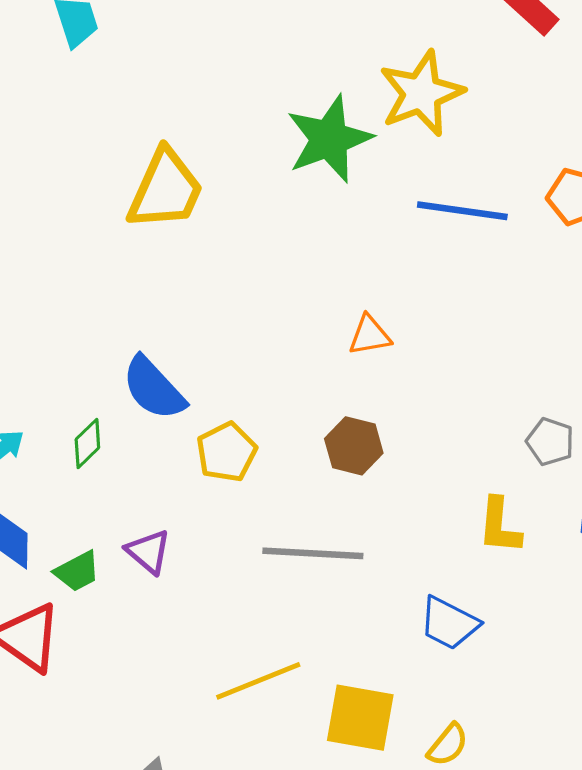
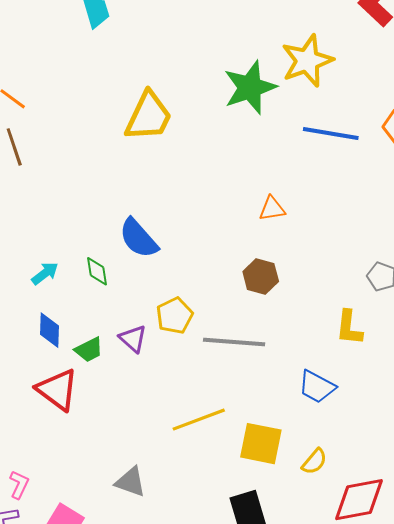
green diamond: (87, 443) -> (97, 271), turned -56
yellow pentagon: (227, 452) -> (175, 316), moved

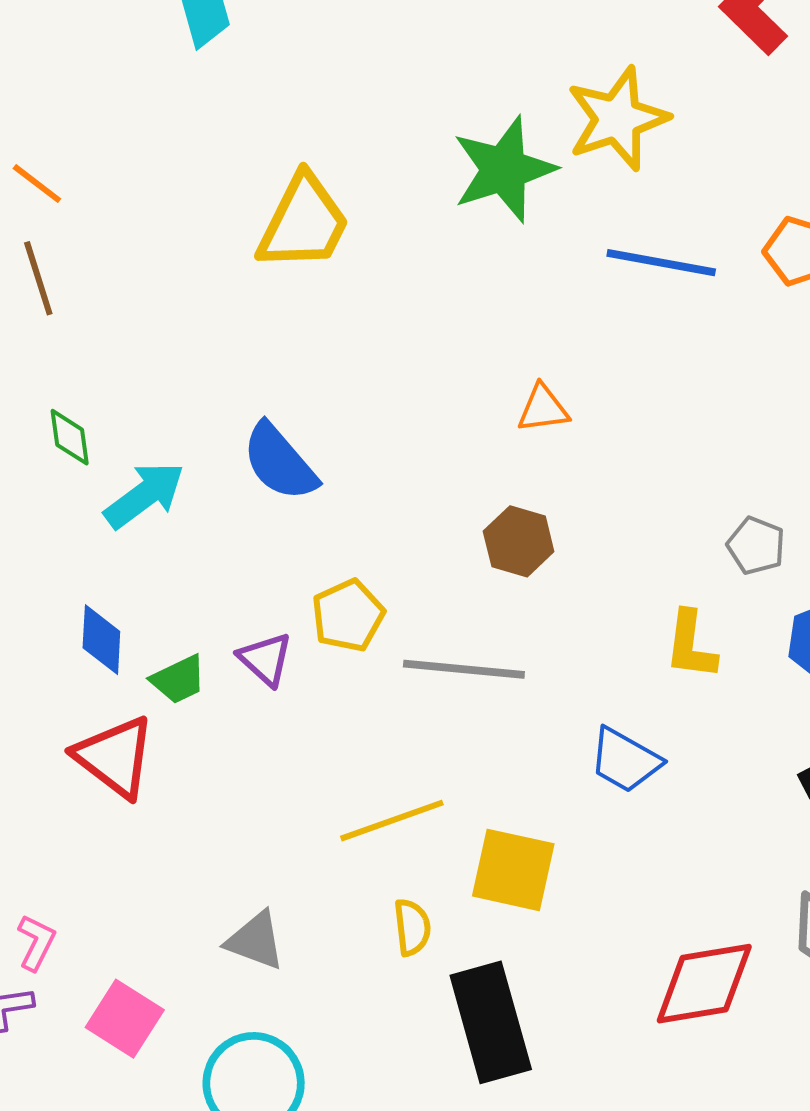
green diamond: (97, 271) -> (70, 437), moved
cyan arrow: (45, 273) -> (145, 495), moved, size x1.5
yellow semicircle: (314, 462) -> (412, 927), moved, turned -48

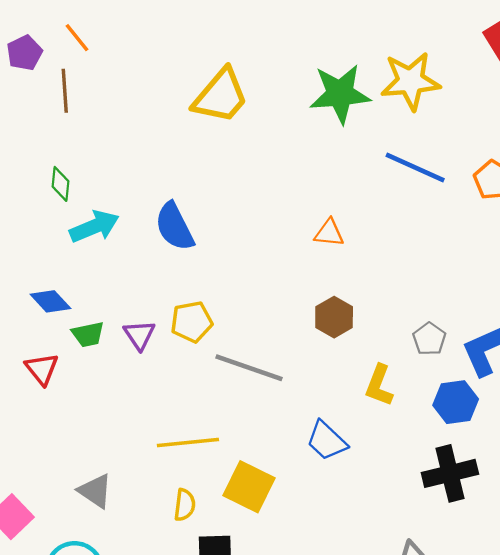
brown hexagon: (519, 541) -> (334, 317), moved
blue diamond: (101, 640) -> (50, 301), turned -60
red triangle: (115, 757) -> (42, 369), size x0.7

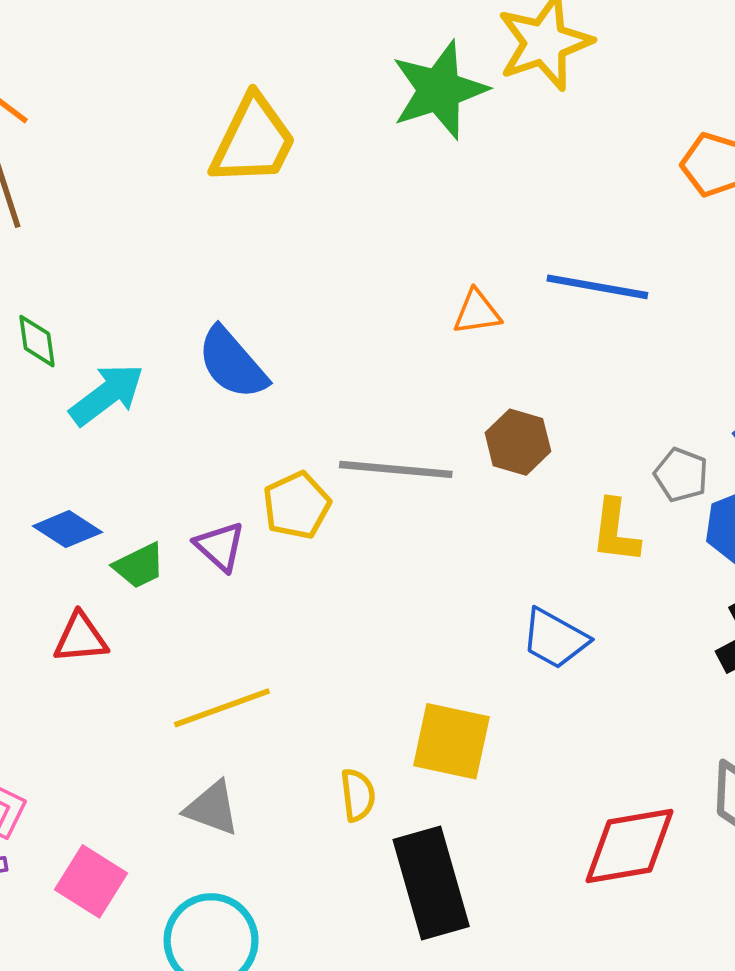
blue line: (415, 168) -> (597, 287), moved
gray pentagon: (429, 339) -> (681, 475), moved
gray line: (249, 368) -> (396, 469), moved
red triangle: (42, 369) -> (81, 638), turned -42
yellow line: (188, 442) -> (222, 708), moved

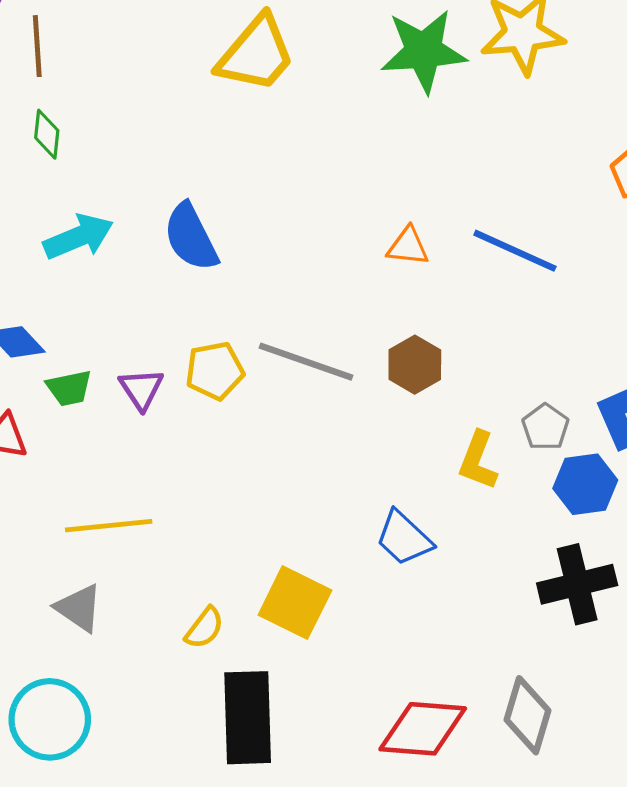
green diamond: (37, 341) -> (47, 134), moved
yellow semicircle: (358, 795) -> (204, 628), turned 30

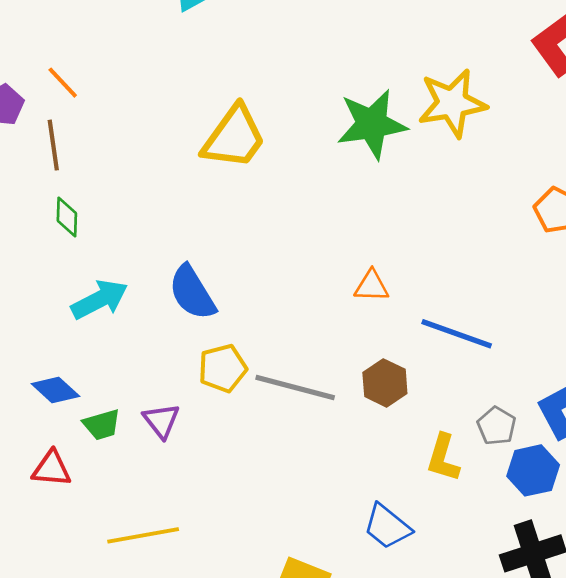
blue line: (515, 251) -> (457, 334), moved
yellow pentagon: (215, 371) -> (223, 368), moved

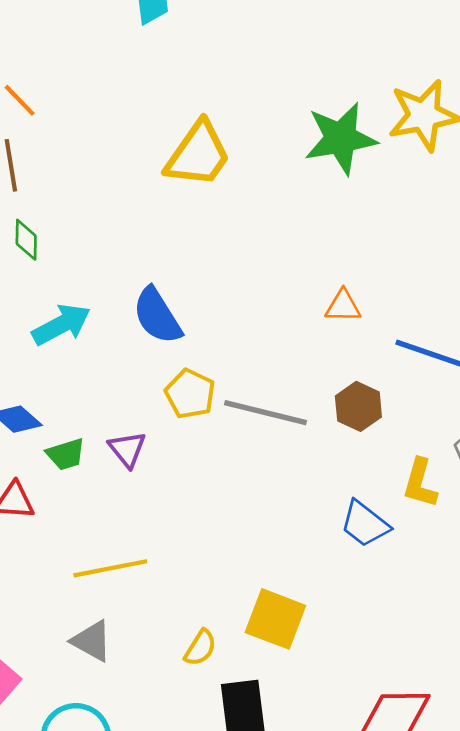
yellow pentagon: (223, 368) -> (190, 394), turned -30
blue trapezoid: (387, 527) -> (365, 524), moved

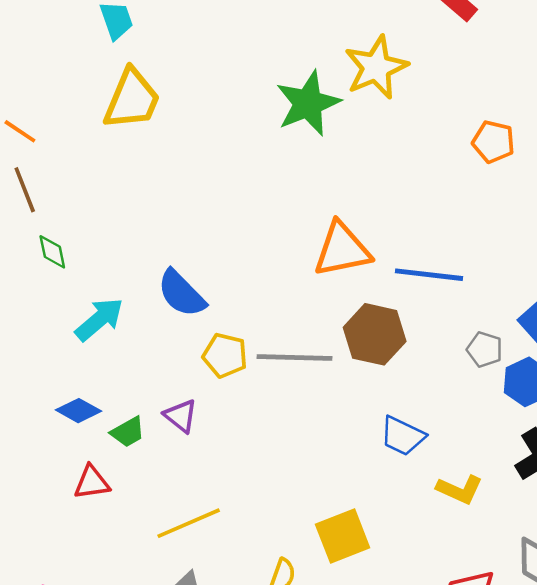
yellow trapezoid: (198, 154) -> (132, 99), moved
orange triangle: (343, 306) -> (342, 250), size x1.8
brown hexagon: (358, 406) -> (375, 334), size x1.4
yellow L-shape: (420, 483) -> (460, 489), moved, turned -69
yellow square: (275, 619) -> (343, 536), turned -30

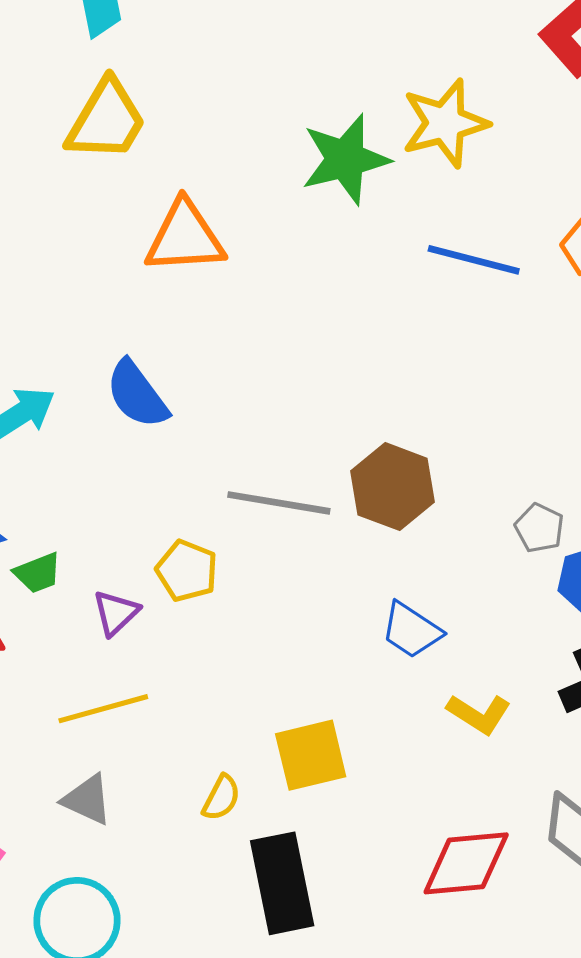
orange triangle: (342, 250) -> (185, 237), moved
blue line: (429, 275) -> (474, 260), moved
yellow pentagon: (225, 355) -> (187, 571), moved
purple triangle: (181, 416) -> (116, 613), moved, turned 30

